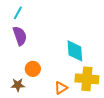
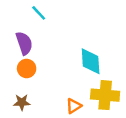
cyan line: (18, 13) -> (39, 13), moved, turned -72
orange circle: (33, 69) -> (27, 69), moved

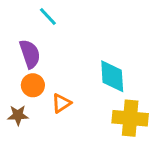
brown star: (22, 102) -> (18, 115), moved
orange triangle: (74, 106) -> (61, 103), moved

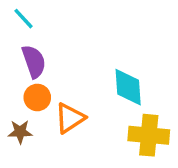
cyan line: (48, 16) -> (24, 19), moved
orange triangle: (61, 103) -> (70, 118), size x1.4

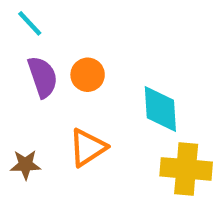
orange circle: (37, 97) -> (88, 75), moved

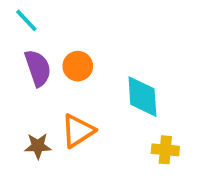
brown star: (25, 165) -> (38, 146), moved
yellow cross: (186, 169) -> (165, 150), size x0.6

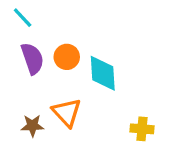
cyan diamond: (142, 97) -> (103, 73), moved
orange triangle: (78, 131) -> (67, 113), turned -40

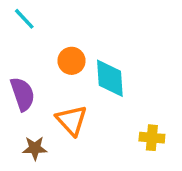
purple semicircle: (32, 59) -> (23, 94), moved
brown star: (32, 126) -> (35, 148), moved

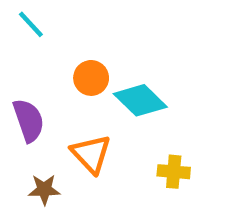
cyan diamond: (110, 78) -> (140, 100), turned -42
yellow cross: (152, 138) -> (174, 172), moved

